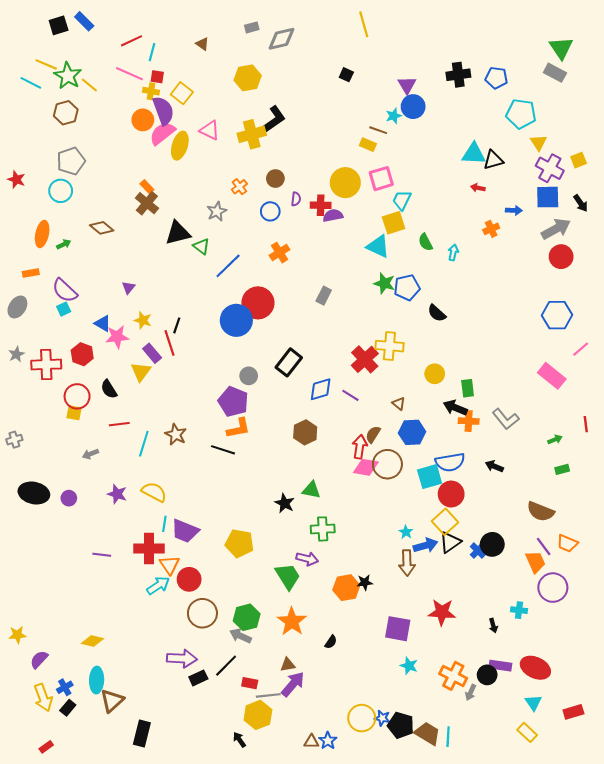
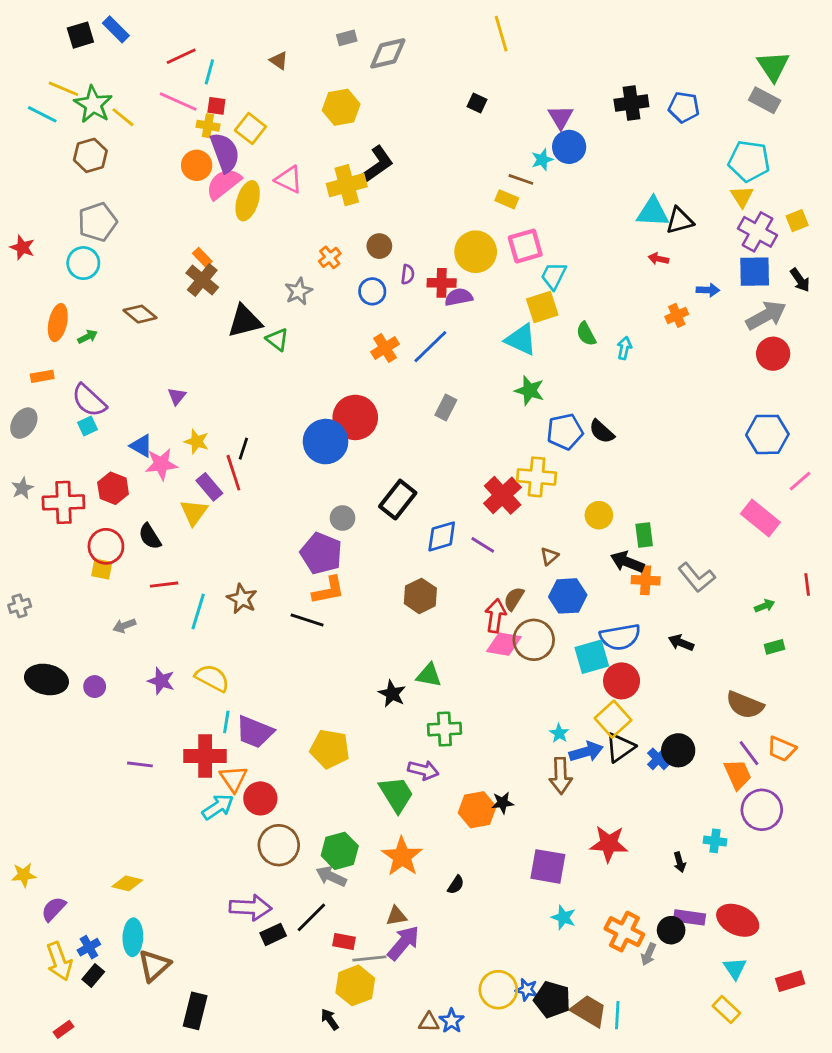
cyan pentagon: (521, 114) -> (749, 161), moved
blue line: (228, 266) -> (430, 347), moved
blue pentagon: (407, 287) -> (565, 432), moved
brown triangle: (399, 404) -> (549, 556), turned 40

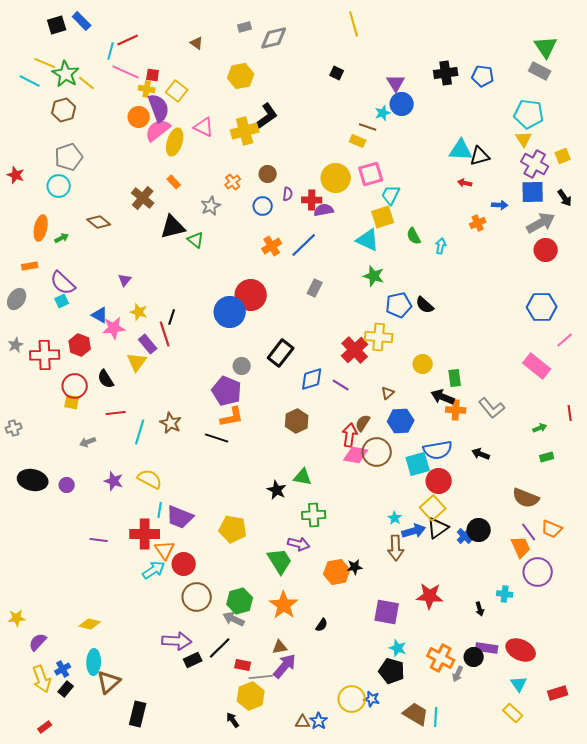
cyan line: (209, 72) -> (111, 51), moved
orange rectangle: (202, 257) -> (174, 182), moved
black pentagon: (552, 1000) -> (392, 671), moved

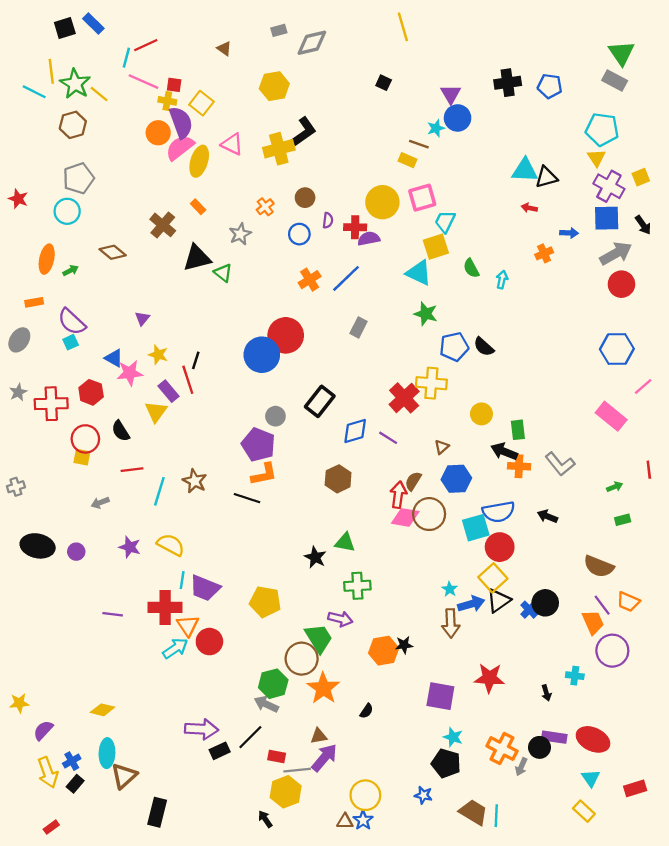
yellow line: (45, 63) -> (51, 71), turned 60
brown circle: (197, 597) -> (302, 659), moved
yellow circle: (352, 699) -> (365, 795), moved

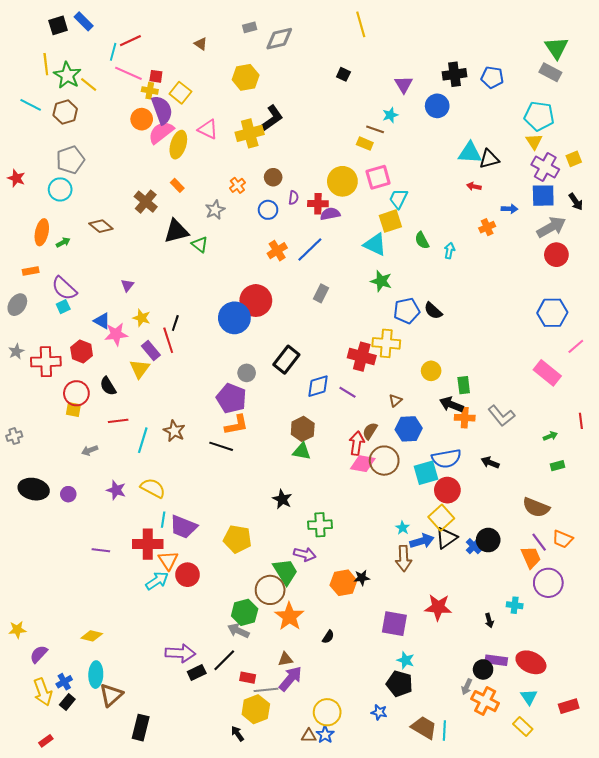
cyan line: (34, 92) -> (31, 105), moved
blue circle: (458, 118) -> (437, 106), moved
red cross: (404, 398) -> (362, 357), turned -32
green triangle: (345, 543) -> (302, 451), moved
orange cross: (502, 749) -> (485, 701), moved

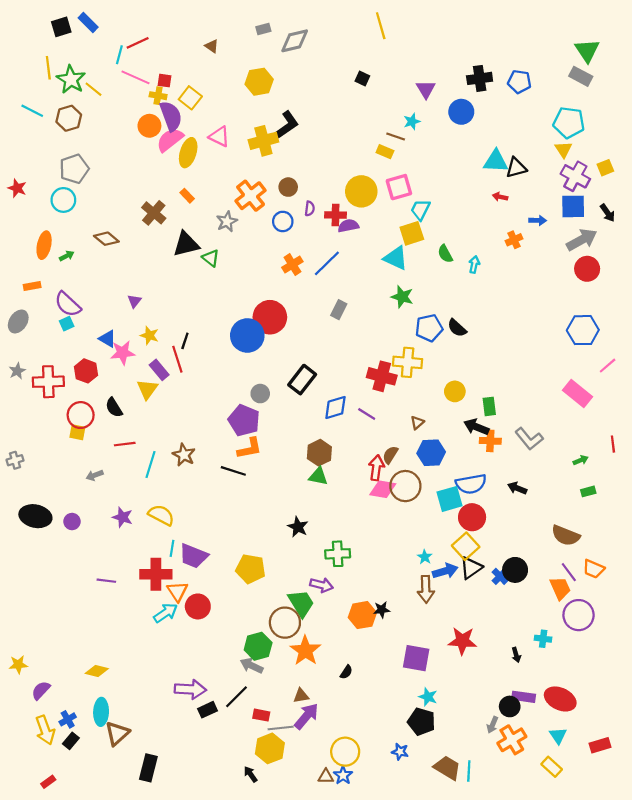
orange cross: (237, 185) -> (251, 196), size x1.8
orange cross: (485, 701) -> (512, 740), turned 32

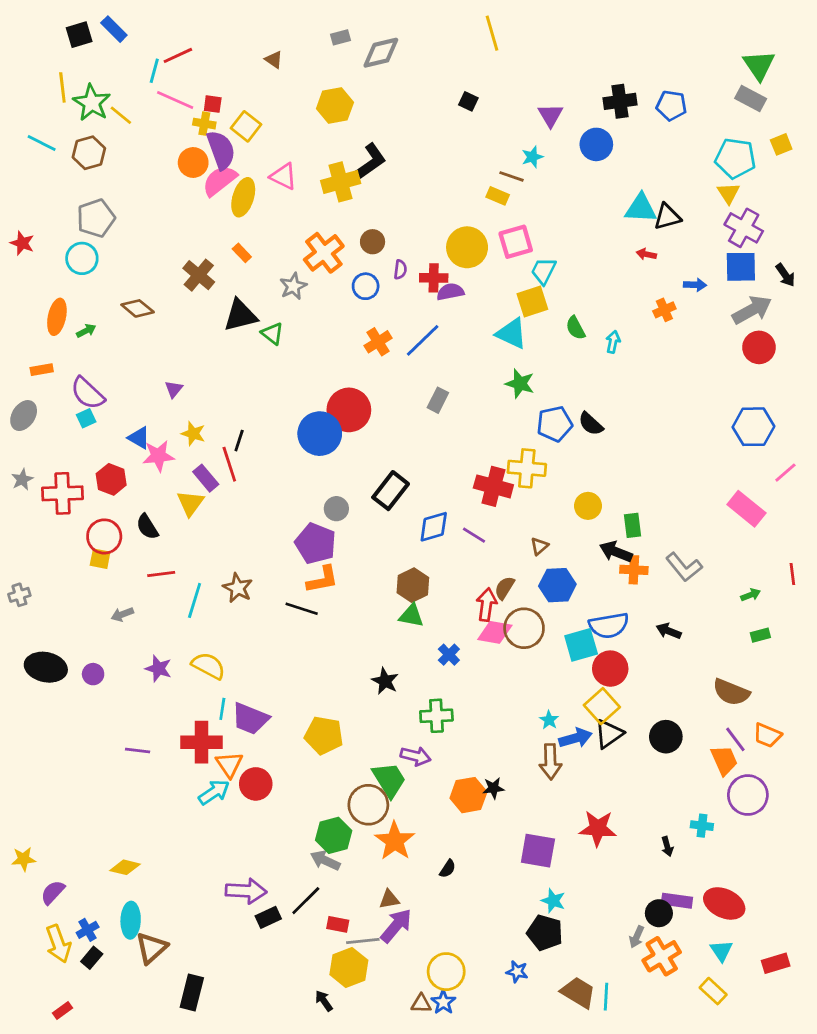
yellow square: (605, 168) -> (781, 144), moved
blue cross: (500, 576) -> (449, 655), moved

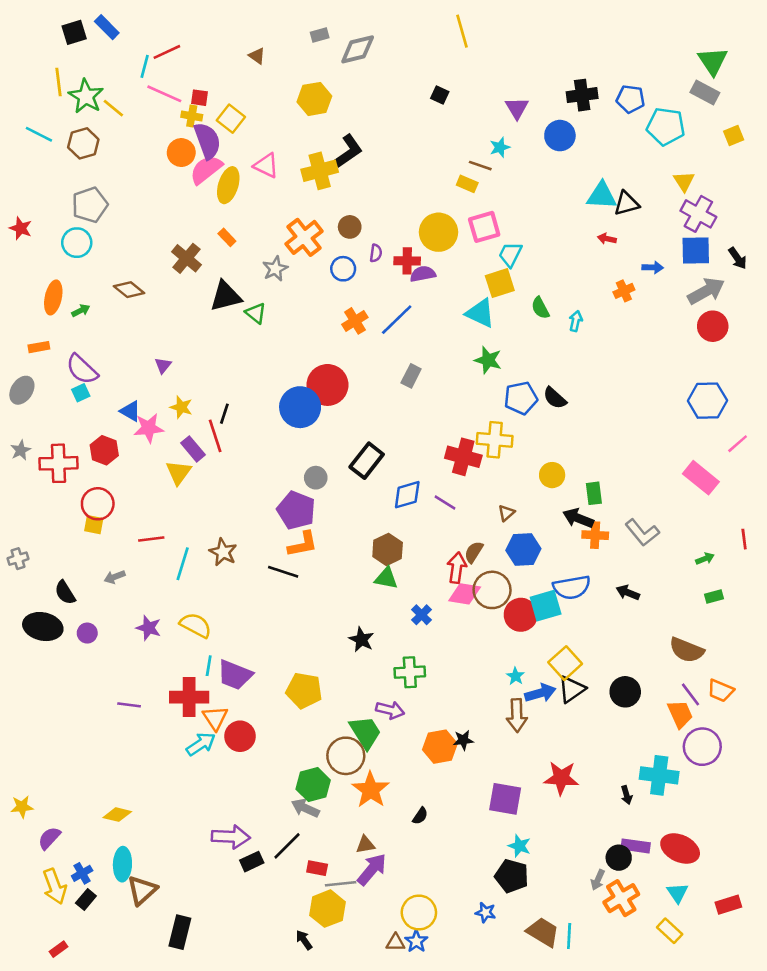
cyan pentagon: (735, 158) -> (666, 126), moved
black semicircle: (147, 527) -> (65, 593), moved
red circle: (610, 669) -> (521, 615), moved
cyan cross: (702, 826) -> (659, 775), size x1.8

